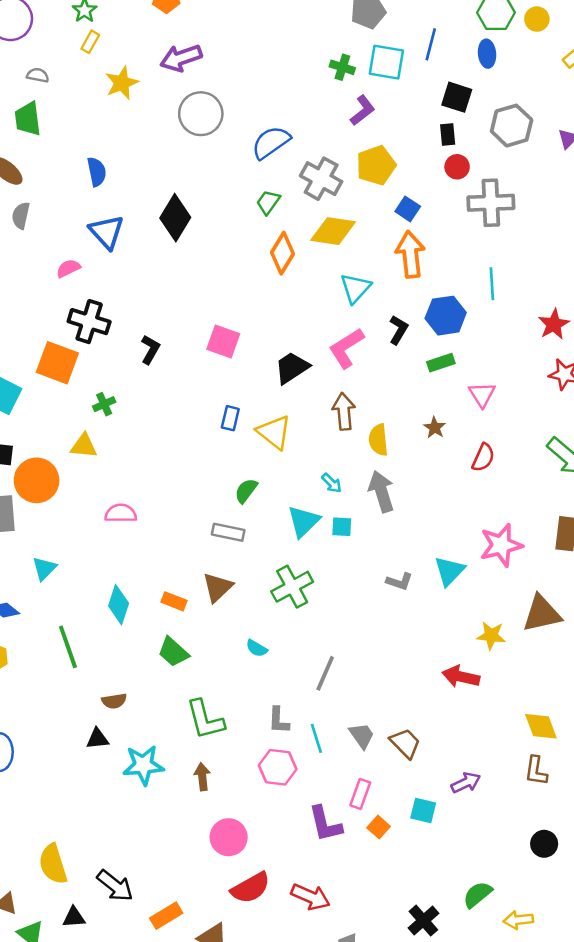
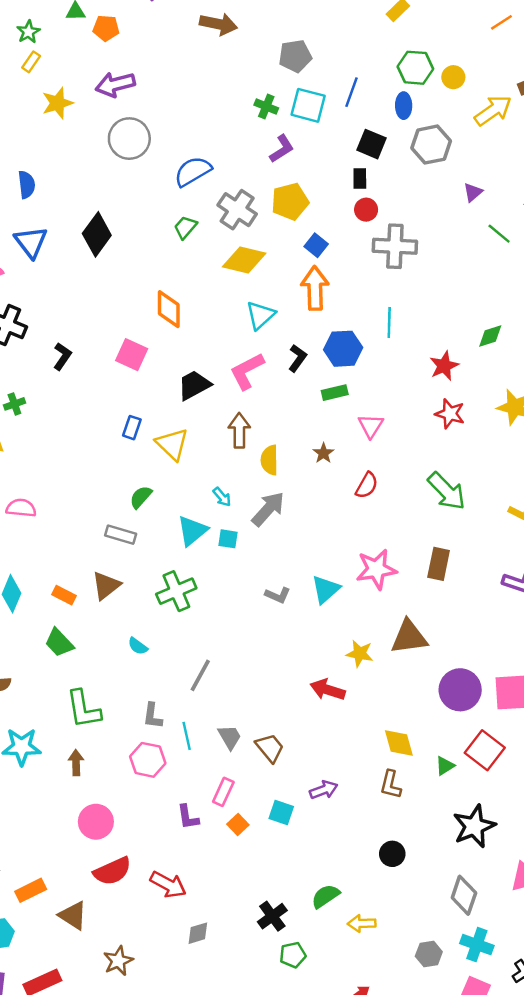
gray hexagon: (512, 126) -> (431, 145), moved
orange diamond: (282, 253) -> (169, 309), moved, turned -36
gray arrow: (381, 491) -> (268, 509), turned 54
purple L-shape: (325, 824) -> (188, 817), size x0.7

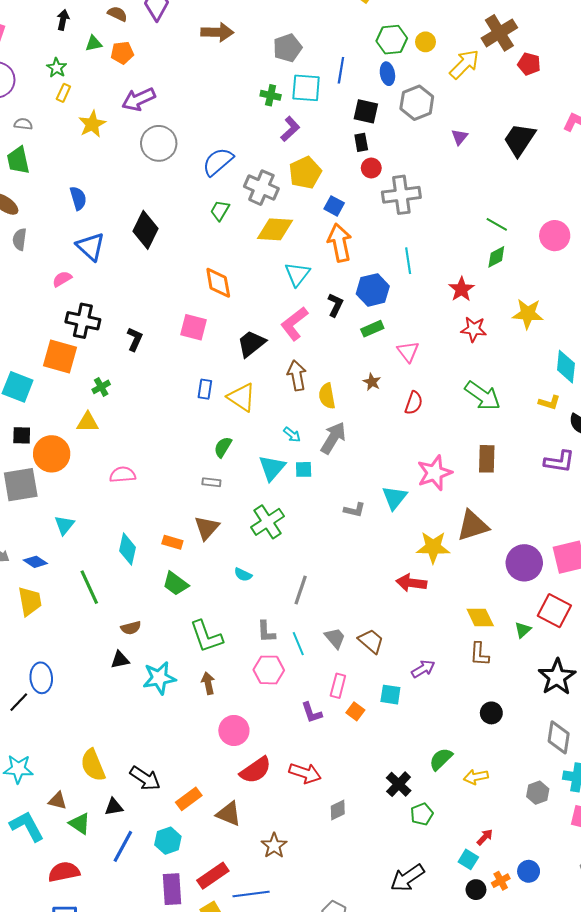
green line: (499, 234) -> (497, 224), moved
gray rectangle: (121, 535) -> (211, 482), size x0.7
yellow star: (360, 654) -> (433, 547), size x1.4

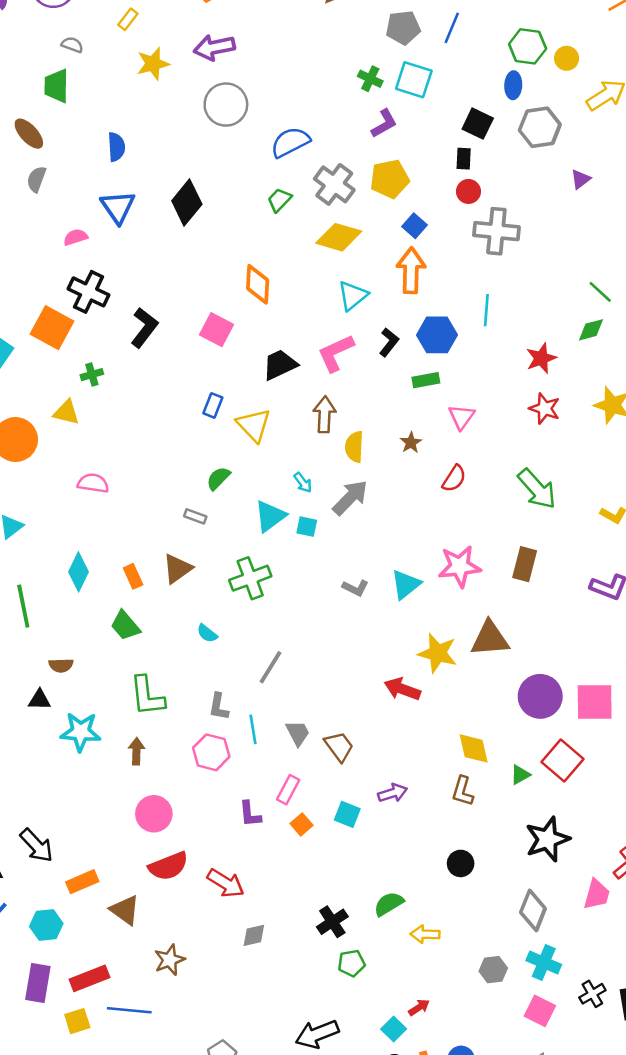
blue line: (341, 70) -> (452, 28), moved
black L-shape: (135, 339) -> (144, 328), size x1.4
orange rectangle: (172, 542) -> (133, 576), turned 36

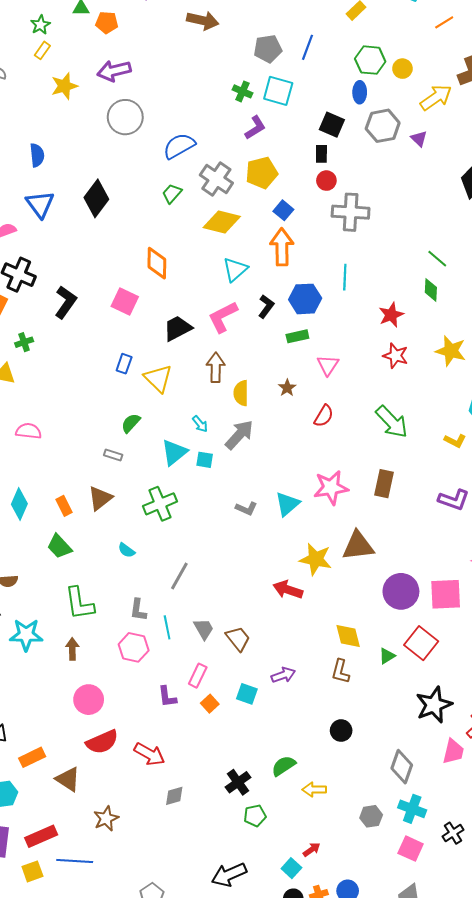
purple triangle: (581, 179) -> (419, 139), moved, turned -36
green diamond: (591, 330) -> (431, 290), turned -70
black star: (547, 839) -> (434, 705), moved

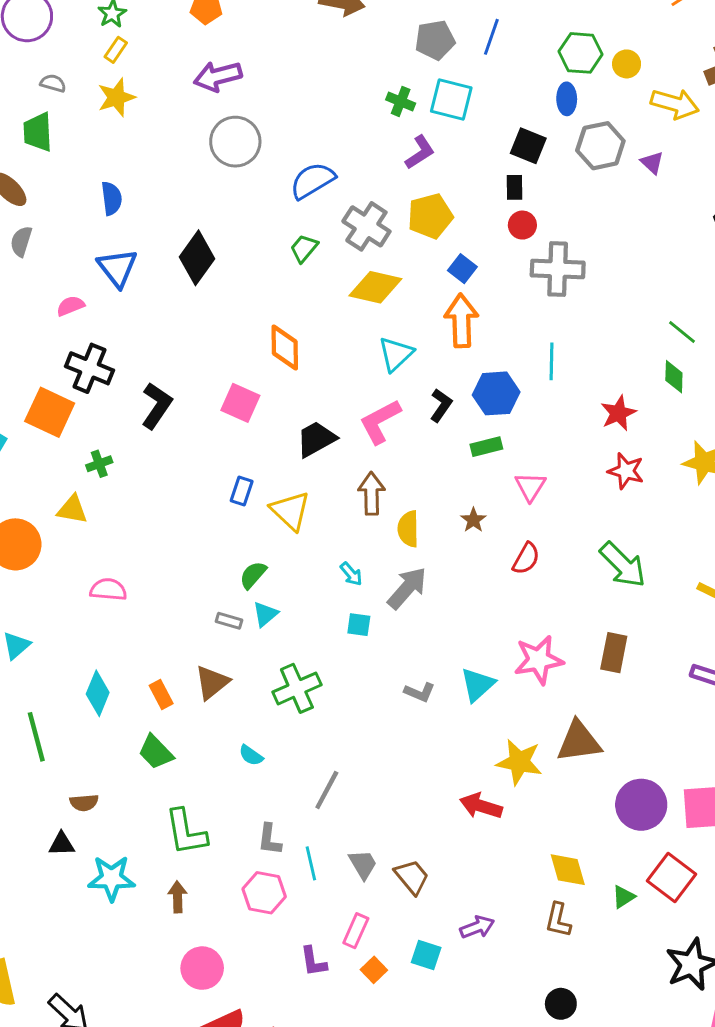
yellow star: (64, 86) -> (116, 97), moved
yellow arrow: (436, 97) -> (675, 104), turned 52
cyan triangle: (174, 452) -> (265, 614), moved, size x0.7

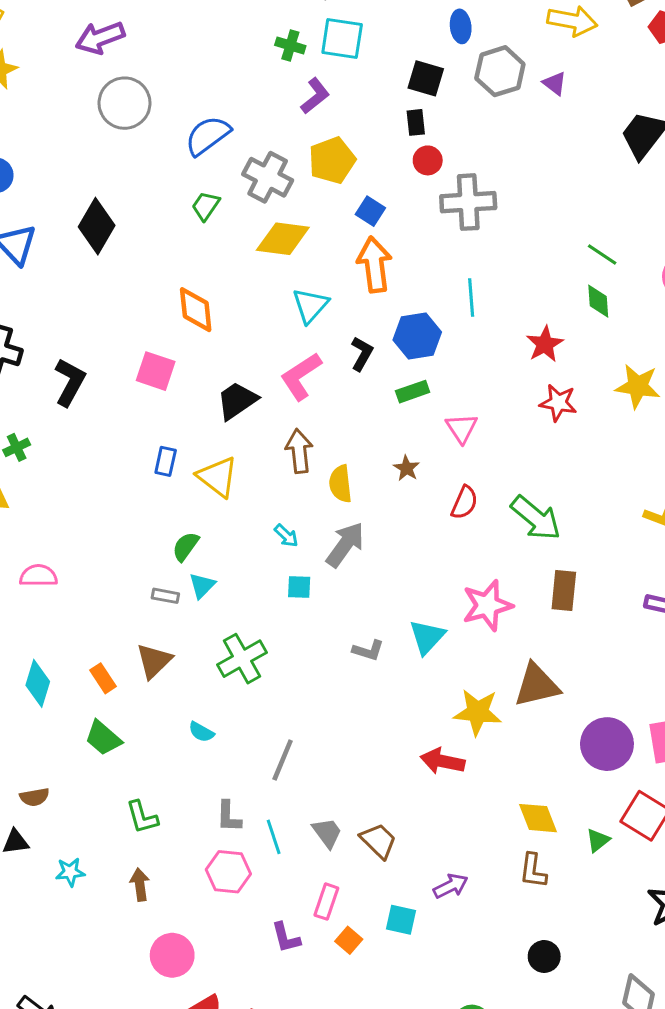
green arrow: (623, 565) -> (536, 518), moved
green L-shape: (186, 832) -> (142, 817), size x0.7
cyan star: (111, 878) -> (70, 872), size x0.6

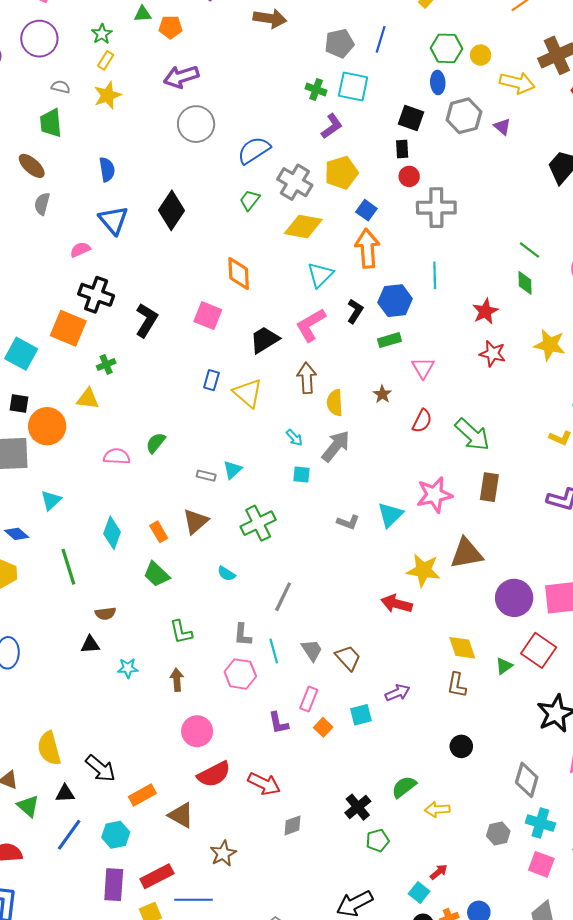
green semicircle: (186, 546) -> (156, 443), moved
cyan square: (401, 920) -> (361, 715), turned -30

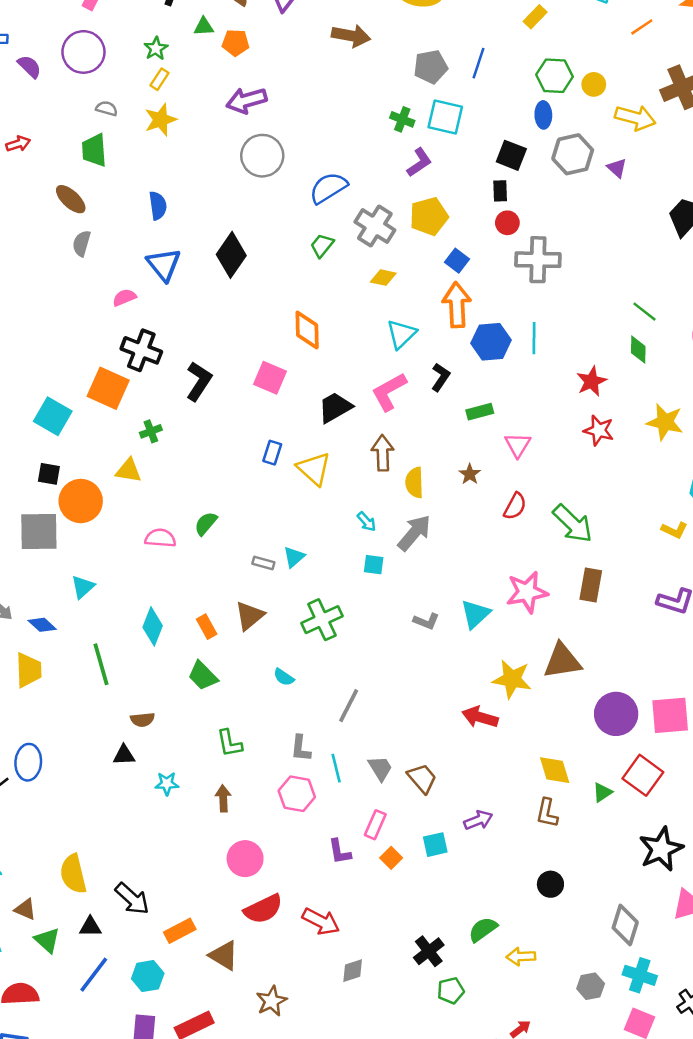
yellow diamond: (303, 226) -> (383, 278), size x0.6
blue hexagon: (395, 301) -> (491, 342), moved

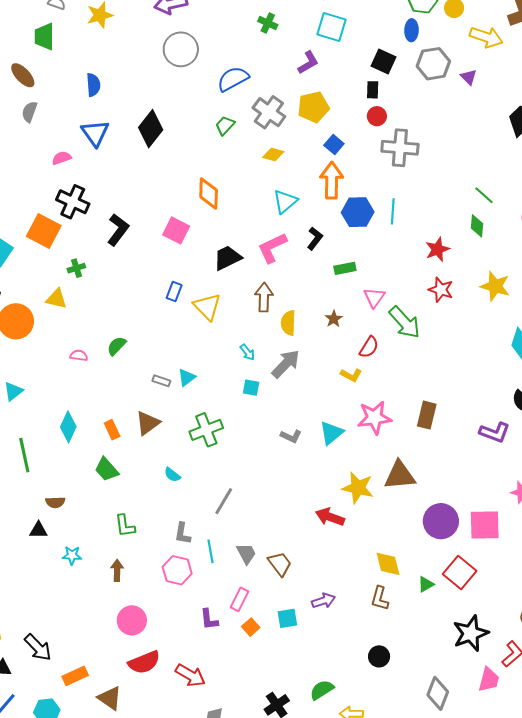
green cross: (402, 119) -> (268, 23), moved
green arrow: (573, 524) -> (405, 322), moved
yellow L-shape: (674, 530) -> (351, 375), moved
pink semicircle: (160, 538) -> (79, 355), size x0.7

